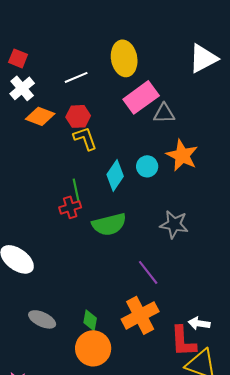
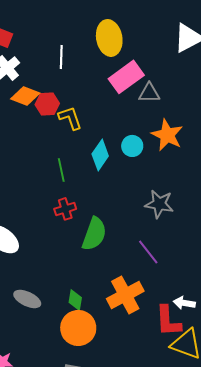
white line: (76, 77) -> (61, 57), turned -65
red hexagon: (78, 116) -> (47, 104), moved
red cross: (70, 207) -> (65, 209), moved
green semicircle: (109, 224) -> (94, 234), moved, turned -56
purple line: (148, 272) -> (148, 252), moved

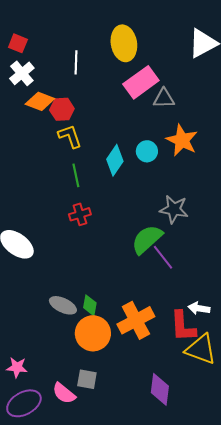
yellow L-shape: (70, 118) -> (70, 136), moved
green semicircle: (94, 234) -> (147, 239), moved, turned -152
orange cross: (125, 295) -> (136, 320), moved
gray ellipse: (27, 299) -> (63, 305), moved

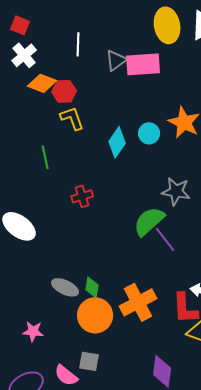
yellow ellipse: (124, 43) -> (167, 25), moved
pink rectangle: (141, 82) -> (143, 64), turned 32
gray triangle: (164, 98) -> (116, 60), moved, turned -35
green line: (76, 175) -> (45, 157), moved
pink star: (17, 367) -> (33, 331), moved

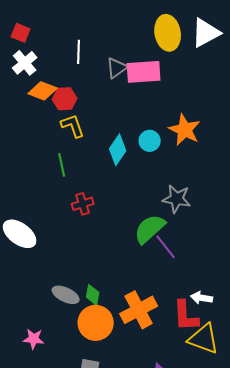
green line: (45, 157) -> (62, 165), moved

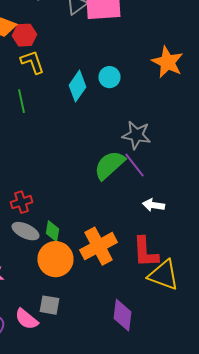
orange star: (185, 130) -> (168, 62), moved
red cross: (83, 204) -> (22, 202), moved
purple line: (166, 247) -> (134, 165), moved
white arrow: (202, 298) -> (154, 205), moved

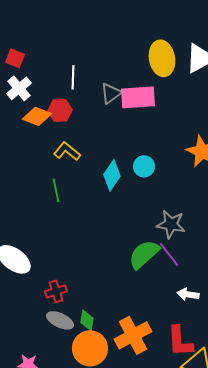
red hexagon: (24, 35) -> (60, 110), moved
yellow L-shape: (32, 62) -> (67, 151), turned -32

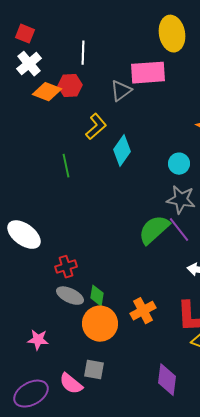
gray triangle: (111, 93) -> (121, 91), moved
yellow L-shape: (67, 151) -> (96, 127), moved, turned 100
cyan circle: (144, 166) -> (179, 164), moved
orange cross: (133, 335) -> (143, 311), size x0.7

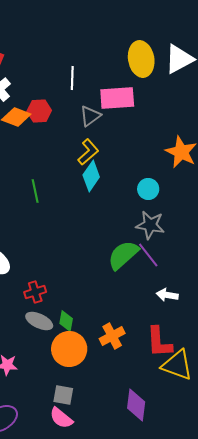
white line: (83, 53) -> (72, 78), moved
yellow L-shape: (96, 127) -> (88, 152), moved
pink semicircle: (71, 384) -> (61, 418), moved

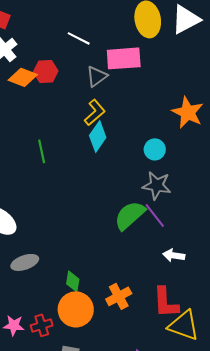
white line: (72, 78) -> (79, 38), turned -65
red cross: (35, 292) -> (42, 325), moved
gray ellipse: (39, 321) -> (25, 262), moved, turned -44

